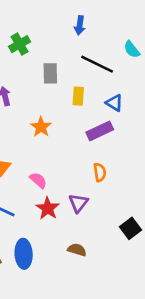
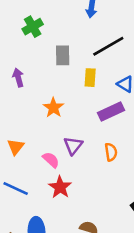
black line: (97, 64) -> (108, 46), turned -56
purple triangle: (78, 203) -> (73, 145), moved

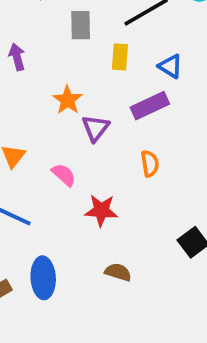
purple triangle: (73, 145) -> (96, 128), moved
red star: (60, 187) -> (101, 210), moved, turned -30

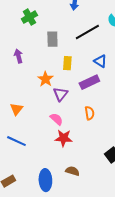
yellow rectangle: (120, 57) -> (67, 63), moved
pink semicircle: (64, 175) -> (56, 119), moved
blue ellipse: (43, 278) -> (45, 180), moved

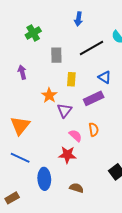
orange triangle: (16, 109) -> (20, 126), size x1.5
pink semicircle: (56, 119) -> (75, 136), moved
blue ellipse: (45, 180) -> (44, 179), moved

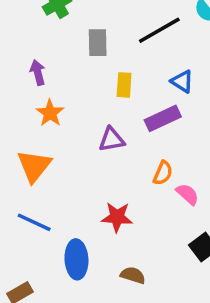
orange star: (49, 95) -> (50, 113), moved
purple triangle: (64, 110) -> (112, 140), turned 42
orange semicircle: (94, 130) -> (163, 173), turned 32
pink semicircle: (75, 136) -> (187, 194), moved

